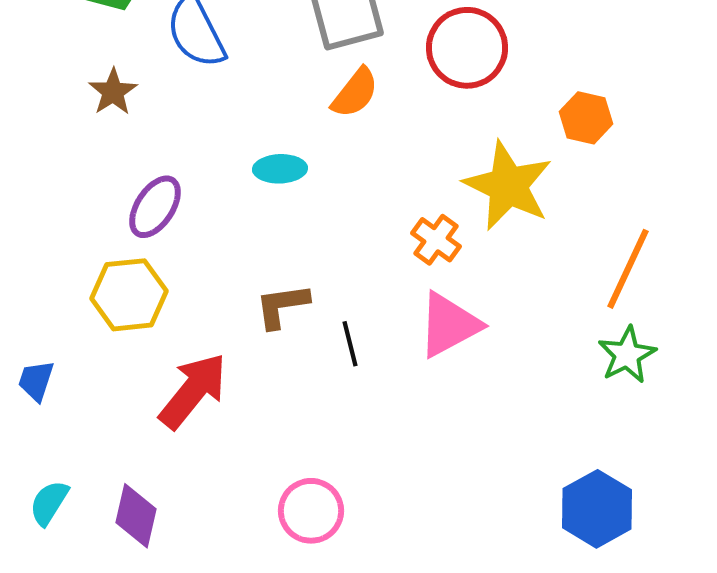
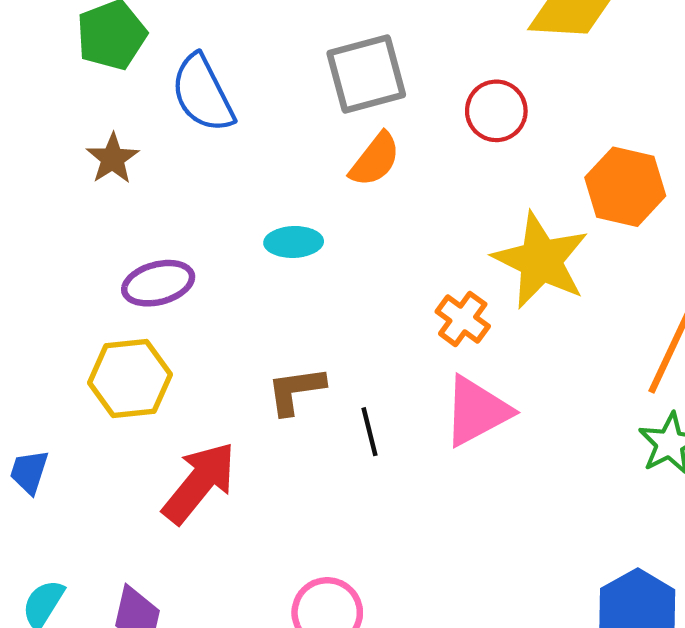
red circle: (467, 48) -> (496, 111), size x0.7
orange hexagon: (586, 118) -> (625, 187), size x1.4
purple ellipse: (155, 207) -> (158, 283), turned 42

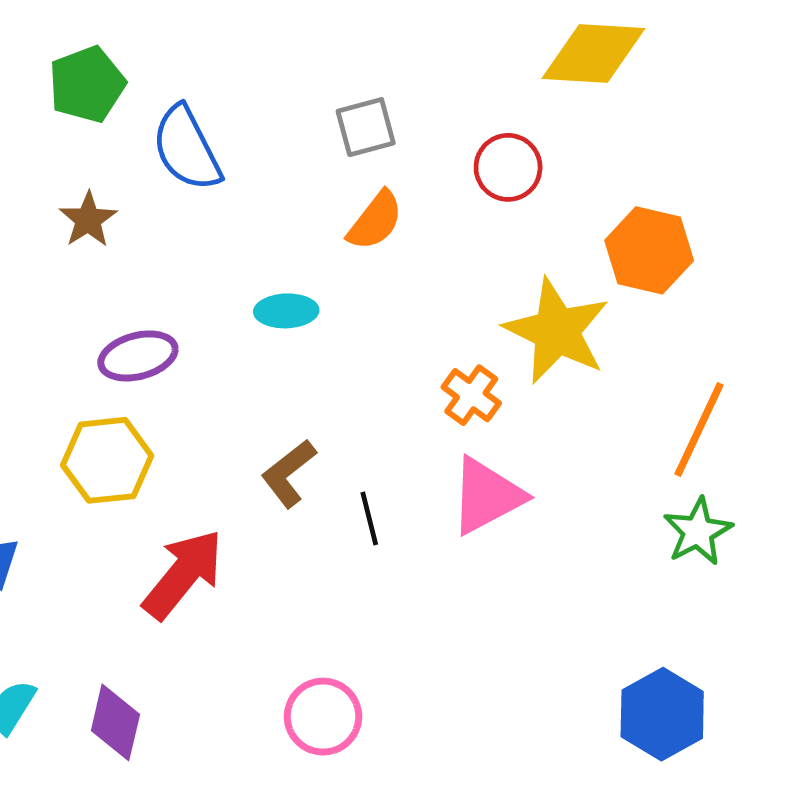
gray square: (366, 74) -> (366, 127), size x0.7
brown L-shape: (296, 390) -> (289, 473), turned -30

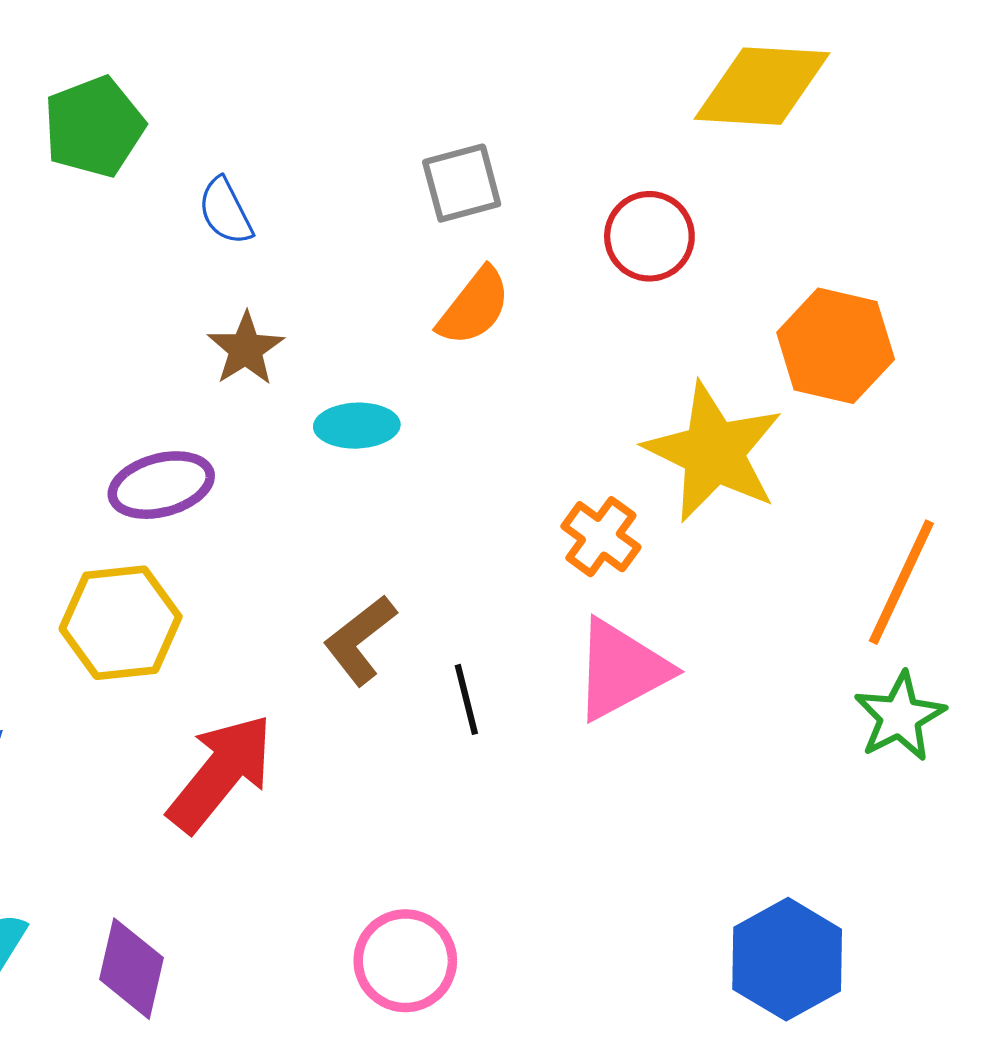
blue semicircle: (187, 148) -> (225, 211), size x0.6
brown star: (88, 220) -> (246, 349), moved
blue hexagon: (662, 714) -> (787, 959), moved

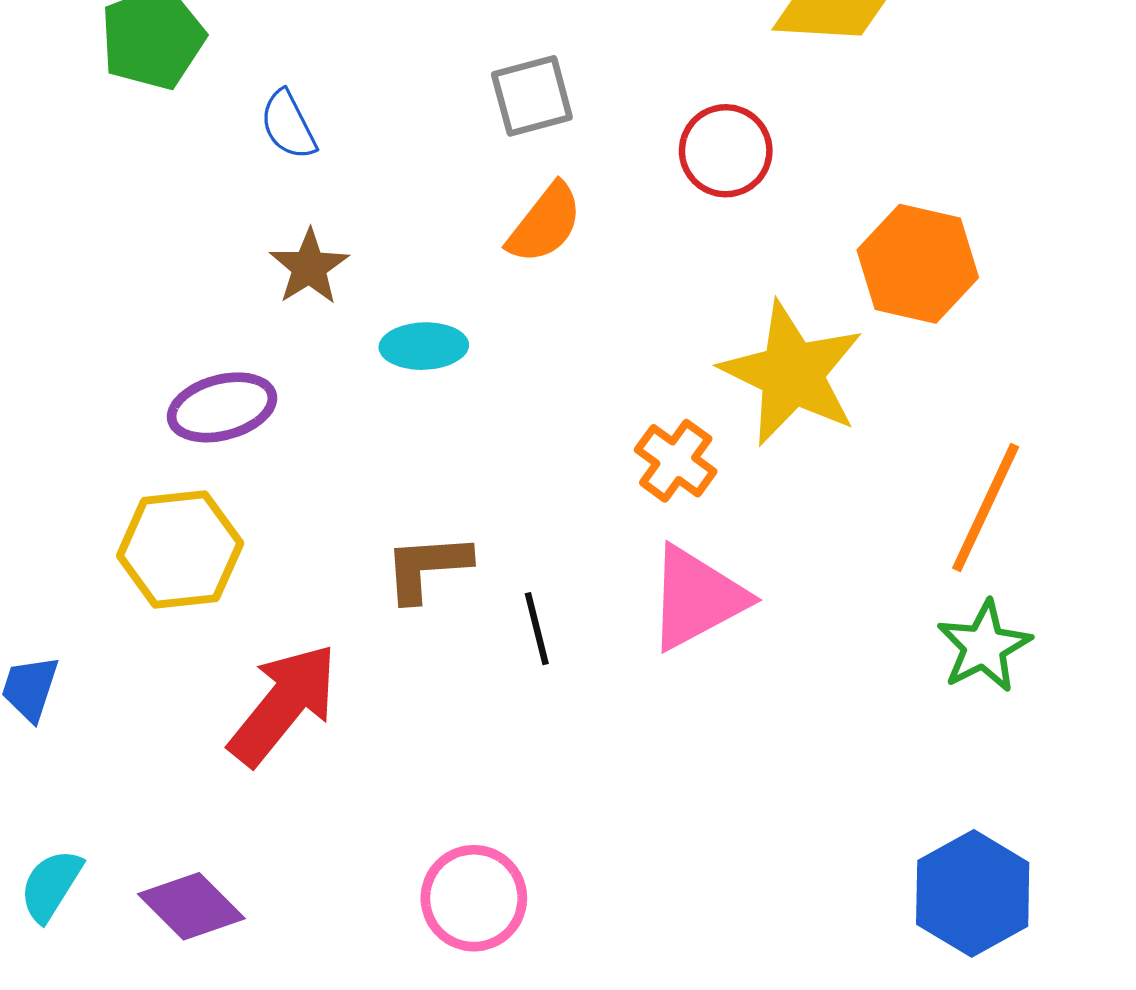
brown L-shape: (360, 640) -> (427, 567), turned 34
blue hexagon: (787, 959) -> (973, 893), moved
purple diamond: (131, 969) -> (191, 906), turned -58

